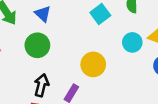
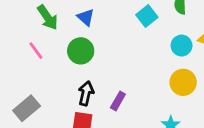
yellow circle: (93, 64) -> (183, 82), moved

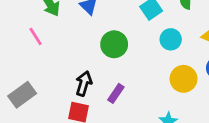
cyan circle: (182, 46) -> (171, 39), moved
green circle: (81, 51) -> (114, 44), moved

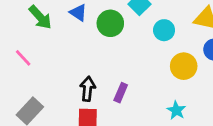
pink line: (36, 36) -> (23, 58), moved
green circle: (114, 44) -> (110, 23), moved

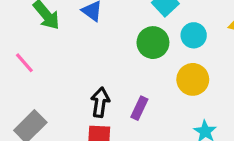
green circle: (110, 23) -> (153, 43), moved
yellow circle: (184, 66) -> (193, 79), moved

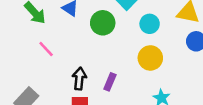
green circle: (153, 43) -> (103, 23), moved
pink line: (24, 63) -> (46, 49), moved

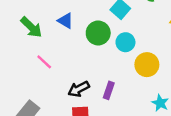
cyan circle: (150, 24) -> (125, 42), moved
black arrow: (79, 79) -> (79, 89), turned -120

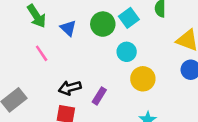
blue triangle: (65, 21) -> (68, 28), moved
green circle: (98, 33) -> (103, 24), moved

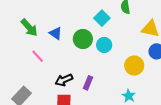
green circle: (103, 24) -> (83, 39), moved
yellow circle: (143, 79) -> (134, 66), moved

